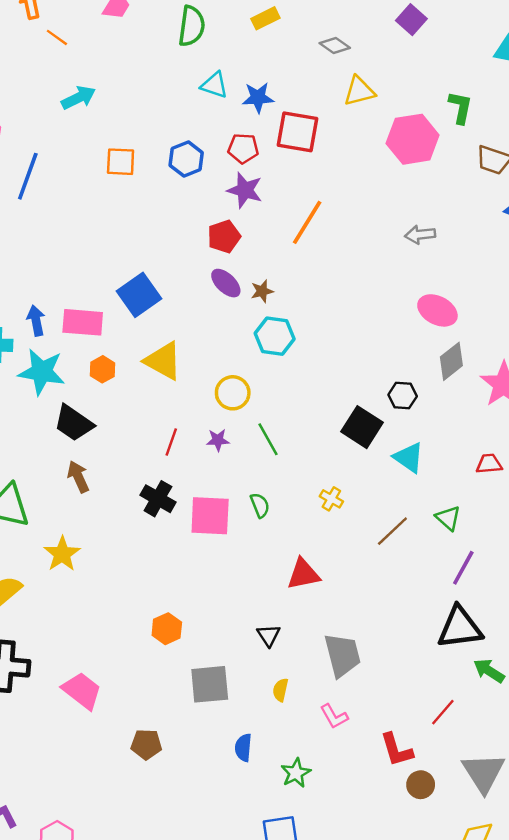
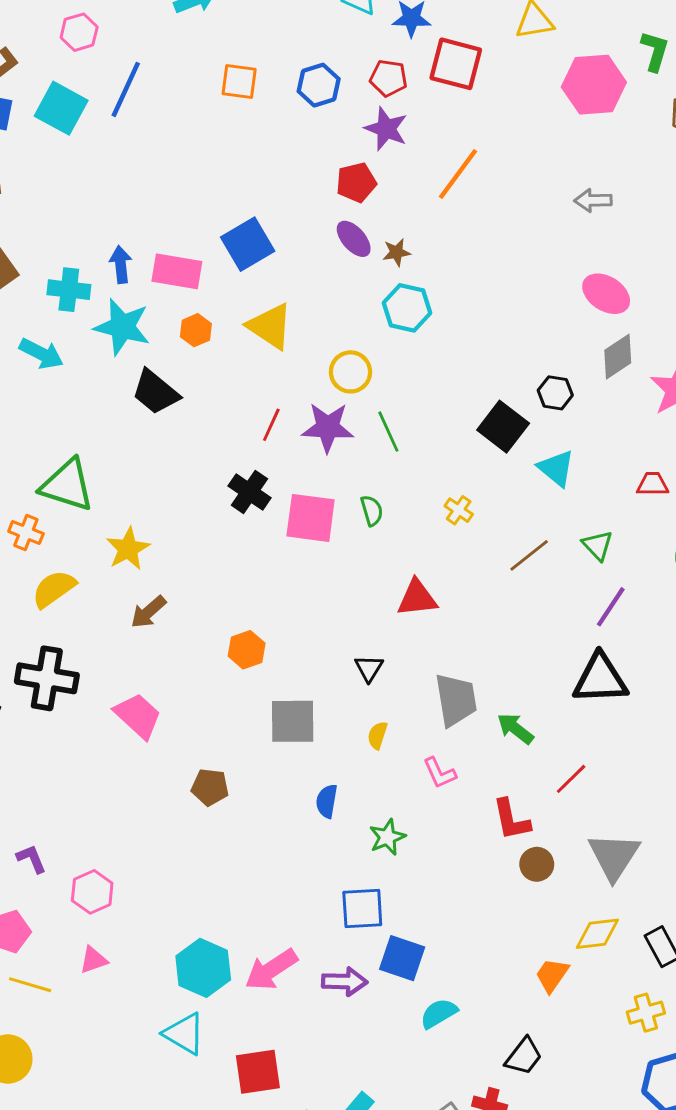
purple star: (218, 440) -> (328, 427), size x1.8
brown arrow: (78, 477) -> (148, 612), moved, turned -112
green arrow: (489, 671) -> (515, 729), moved

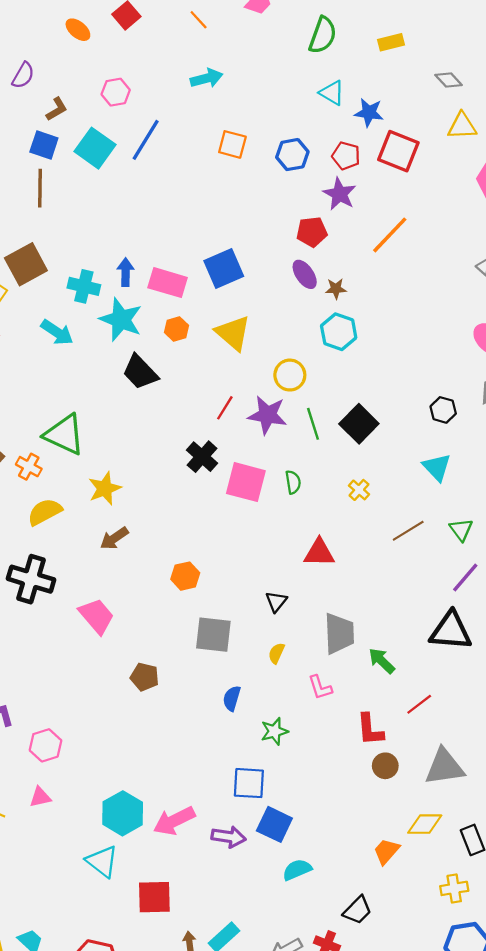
black square: (503, 427) -> (359, 424), moved
gray triangle: (614, 856) -> (445, 767), turned 42

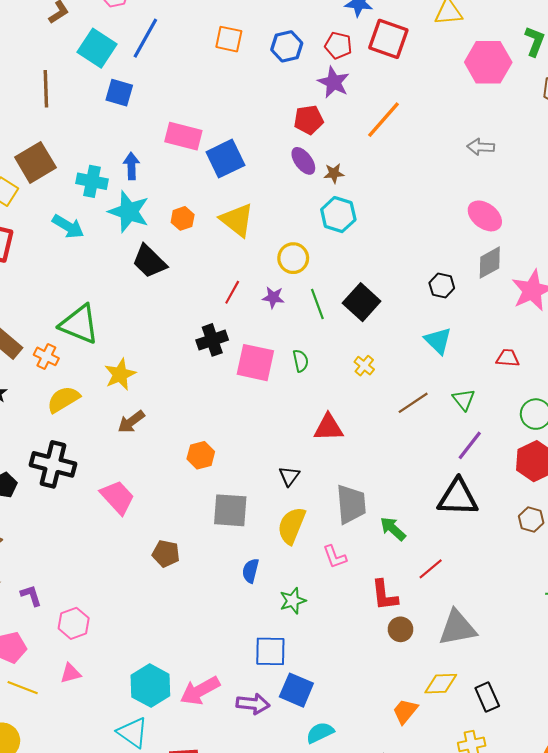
blue square: (44, 145) -> (119, 93), moved
pink rectangle: (168, 283) -> (183, 136), moved
purple star: (267, 415) -> (273, 297), size x0.6
black cross: (202, 457) -> (212, 340), turned 32
yellow semicircle: (276, 653) -> (292, 526), size x1.8

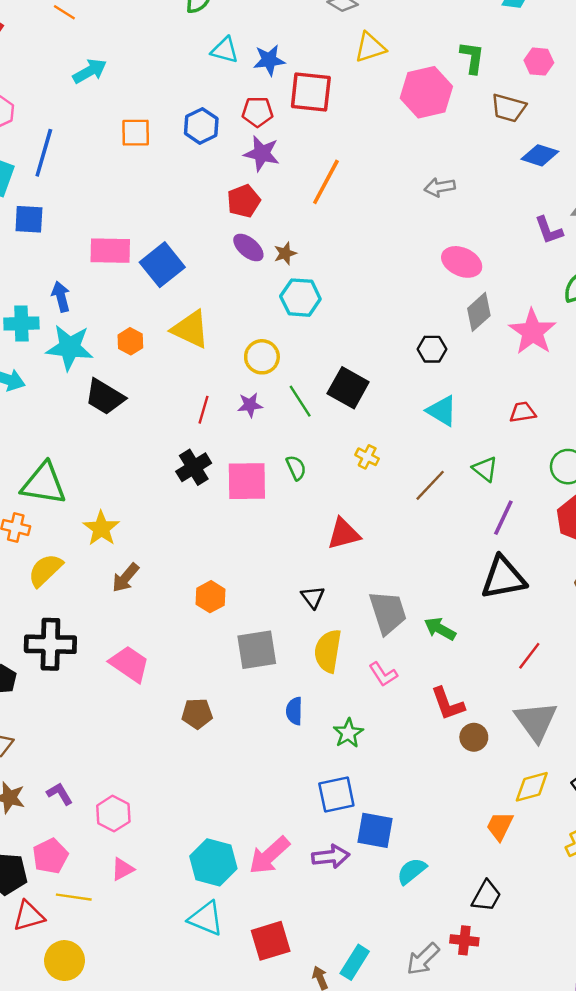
red line: (431, 569) -> (529, 656), moved
gray triangle: (457, 628) -> (536, 721), turned -42

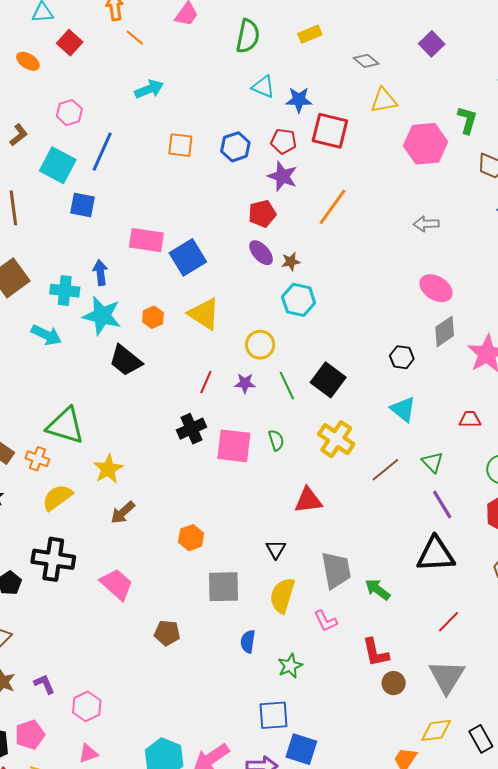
yellow cross: (367, 457) -> (336, 439), size x1.8
purple line: (503, 518) -> (442, 504), turned -64

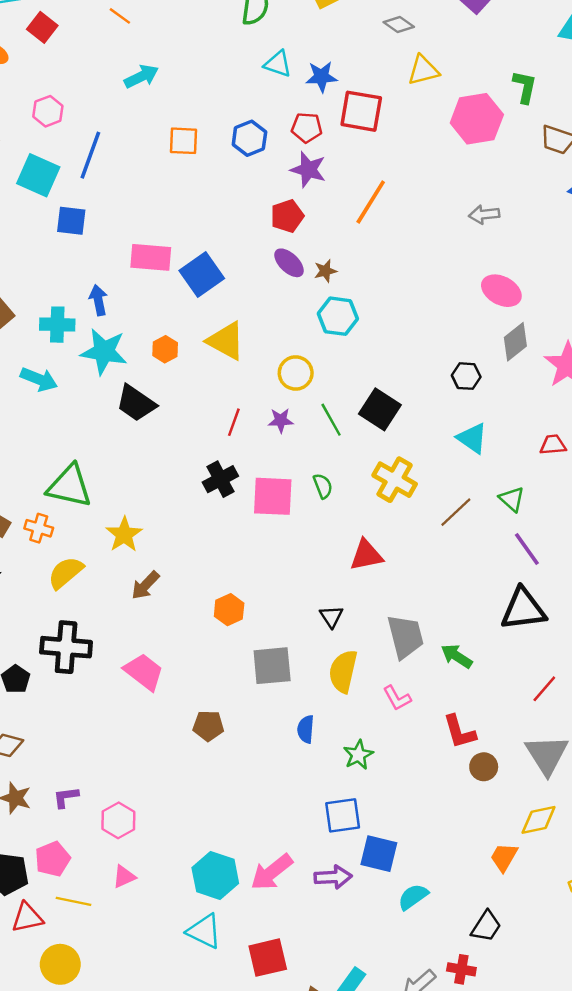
purple L-shape: (44, 684) -> (66, 797), turned -70

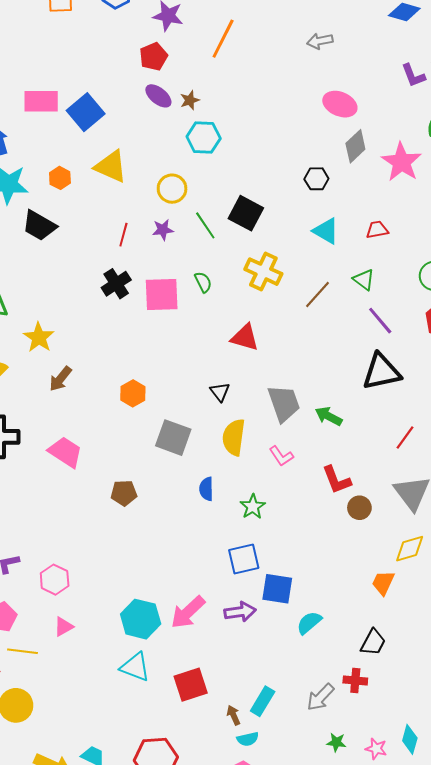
red trapezoid: (553, 445) -> (377, 230), moved
red triangle: (366, 555) -> (245, 337), turned 32
gray square: (272, 666) -> (173, 438), turned 30

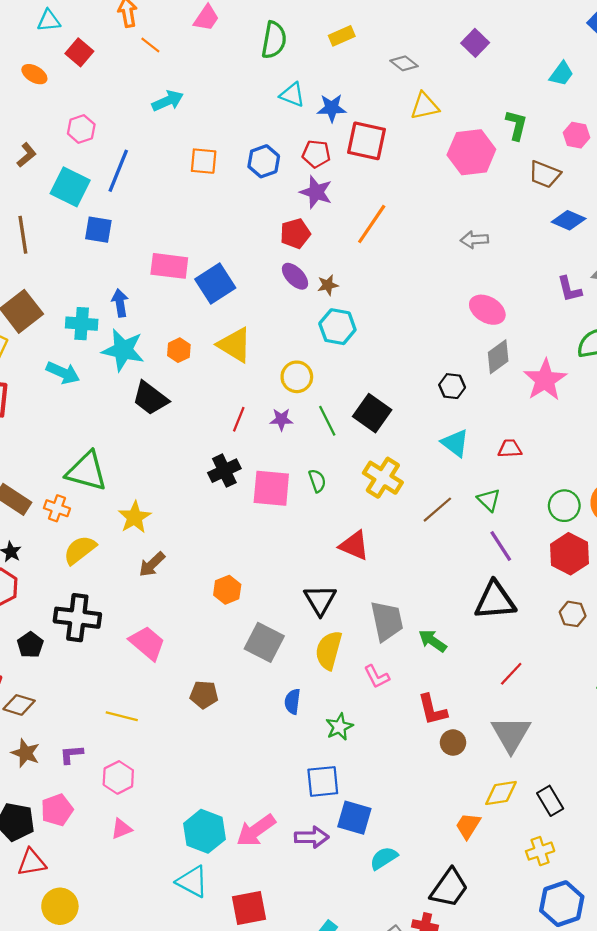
black triangle: (220, 392) -> (320, 600), size x1.5
black trapezoid: (373, 642) -> (449, 888), size x1.4
yellow line: (22, 651) -> (122, 716), moved

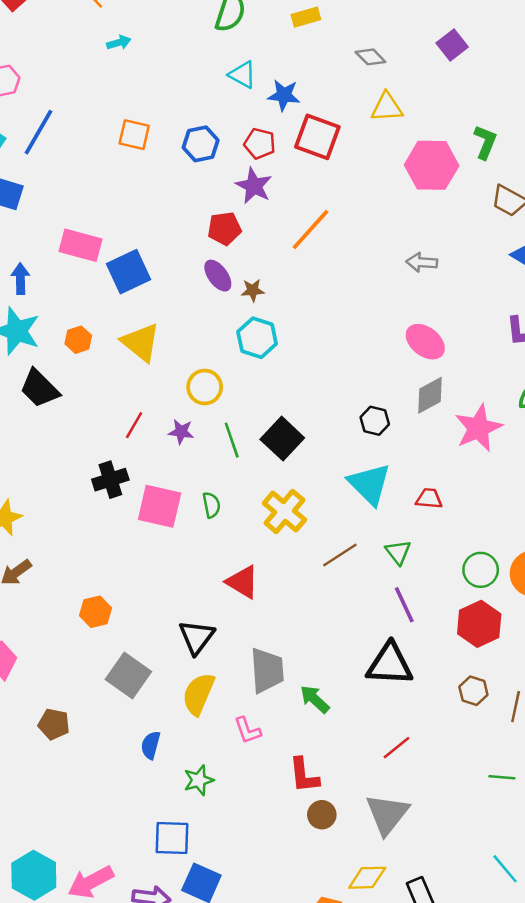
cyan arrow: (168, 101) -> (119, 43), moved, size x0.7
cyan triangle: (455, 443) -> (370, 484), size x1.4

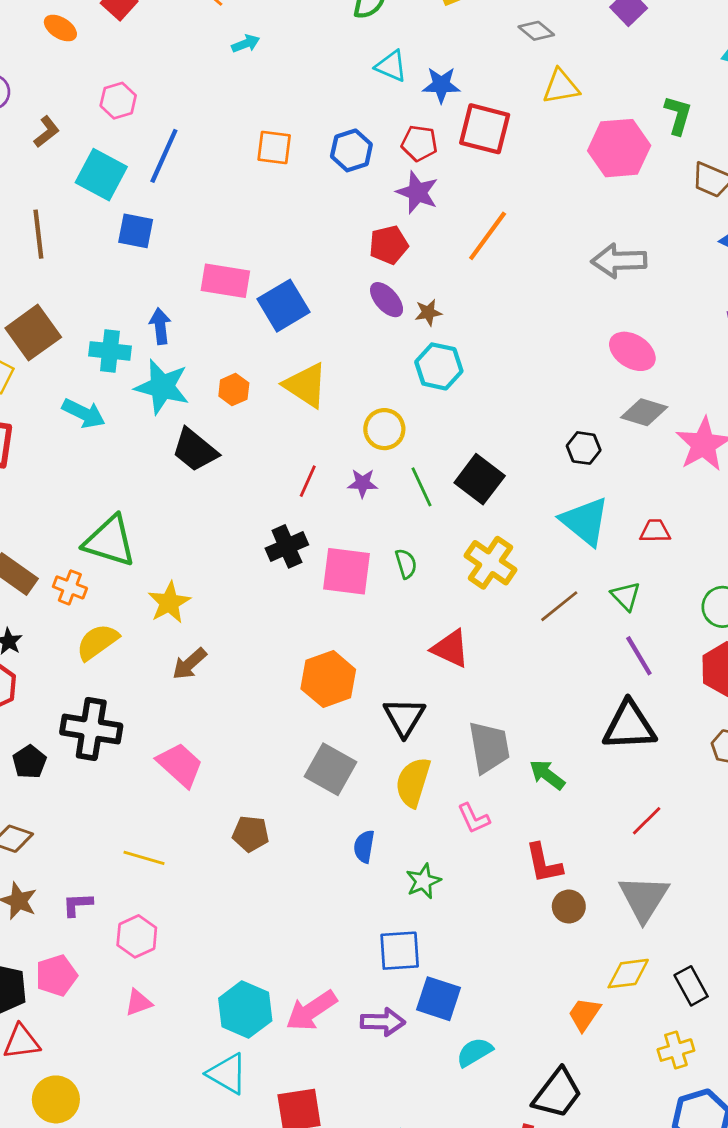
gray arrow: (422, 262) -> (619, 261), size x1.5
gray diamond: (430, 395) -> (644, 412), turned 51
orange hexagon: (95, 612) -> (328, 679), moved, size x1.5

